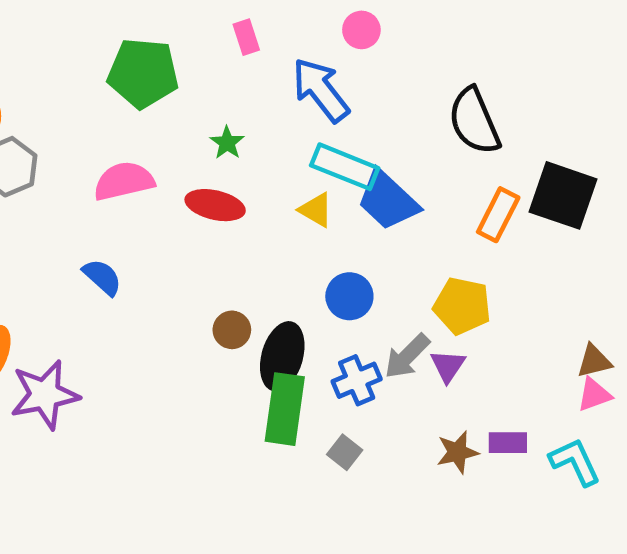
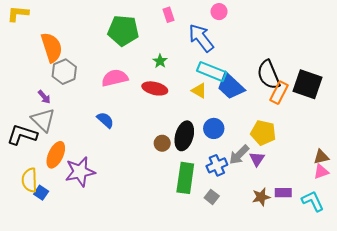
black semicircle: (474, 121) -> (269, 75), moved
black ellipse: (282, 356) -> (184, 136), moved

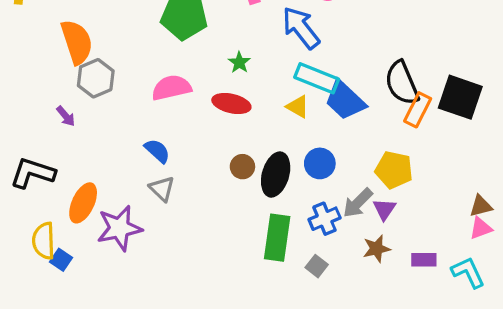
gray triangle: (43, 120) -> (162, 189), moved, size x0.7
brown circle: (162, 143) -> (242, 167), moved
brown star: (261, 197) -> (377, 249), moved

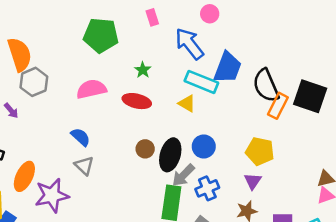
blue trapezoid: (345, 100) -> (228, 68), moved, turned -112
gray arrow: (358, 203) -> (183, 175), moved

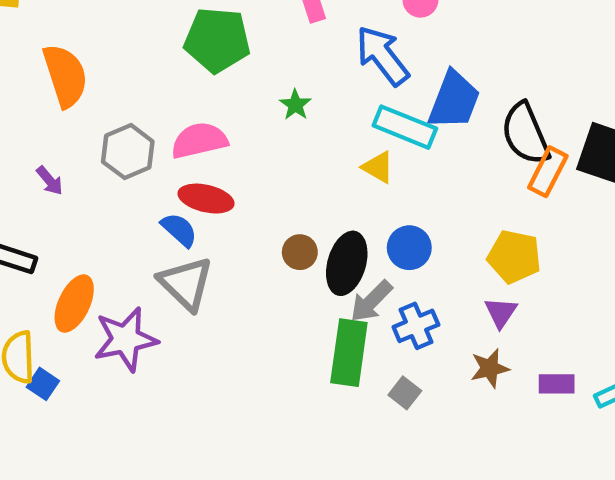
gray hexagon: (34, 82) -> (128, 152), moved
red ellipse: (137, 101) -> (206, 199), moved
gray triangle: (84, 166) -> (186, 283), size x1.5

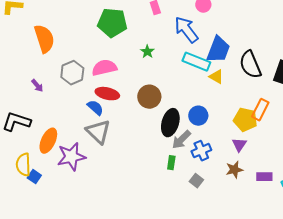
yellow triangle: (378, 167) -> (216, 77), moved
orange rectangle: (548, 172) -> (260, 110), moved
brown circle: (300, 252) -> (149, 97), moved, size x1.5
green rectangle: (349, 353) -> (171, 163), size x0.5

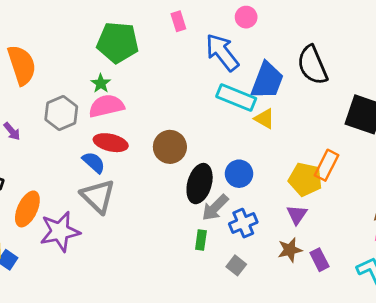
green star: (147, 52) -> (101, 83), moved
black semicircle: (250, 65) -> (312, 65), moved
purple rectangle: (264, 177) -> (319, 260), moved, turned 63

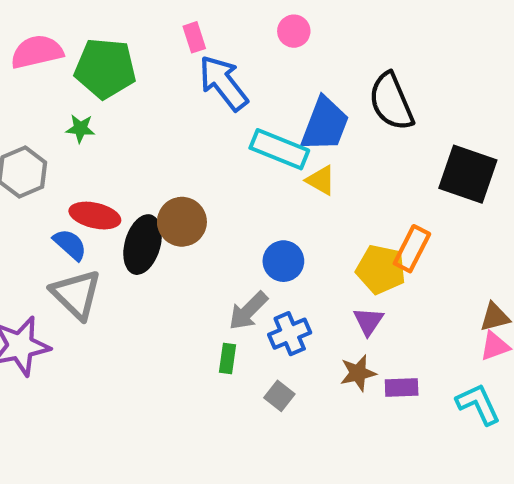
blue arrow: (222, 52) -> (223, 83), moved
green star: (101, 83) -> (80, 128), turned -30
pink semicircle: (106, 106) -> (37, 52), moved
black ellipse: (200, 184) -> (143, 245), moved
purple rectangle: (319, 260) -> (402, 388), turned -65

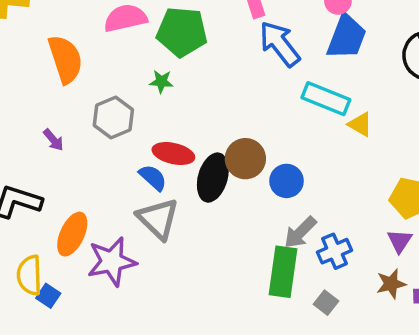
blue trapezoid: (325, 124) -> (347, 37), moved
blue circle: (283, 261) -> (287, 181), moved
green rectangle: (227, 358) -> (283, 272), size x2.0

